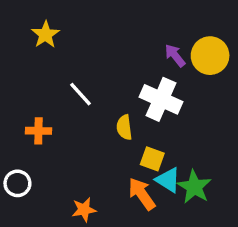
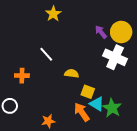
yellow star: (45, 35) -> (53, 14), moved
white cross: (161, 99) -> (115, 57), moved
yellow semicircle: (124, 127) -> (72, 74), turned 104

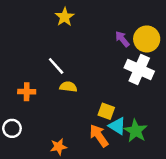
yellow semicircle: (72, 74) -> (68, 87), moved

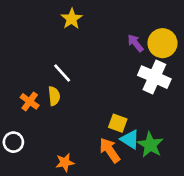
yellow semicircle: (68, 87) -> (54, 96), moved, turned 77
orange cross: (27, 92) -> (30, 101), turned 35

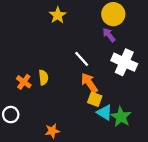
yellow circle: (162, 43) -> (113, 14), moved
white line: (62, 73) -> (82, 59), moved
orange arrow: (110, 150) -> (89, 83), moved

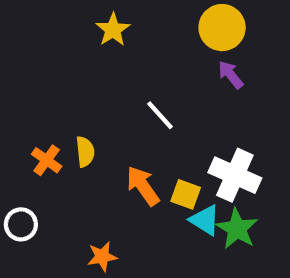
purple arrow: (109, 35) -> (231, 75), moved
white cross: (124, 62) -> (235, 175), moved
orange arrow: (89, 83) -> (143, 186), moved

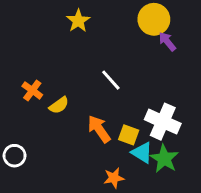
purple arrow: (231, 75) -> (167, 42), moved
yellow semicircle: (85, 152) -> (59, 105), turned 60
orange cross: (47, 160) -> (32, 90), moved
orange star: (102, 256) -> (114, 178), moved

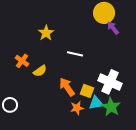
yellow star: (78, 21) -> (46, 33), moved
white line: (111, 80) -> (75, 54), turned -35
cyan triangle: (142, 153) -> (96, 103), turned -42
orange star: (114, 178) -> (77, 108), moved

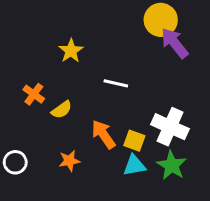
purple arrow: (113, 28) -> (175, 43), size x1.5
cyan triangle: (96, 103) -> (134, 165), moved
orange star: (77, 108) -> (69, 161), moved

